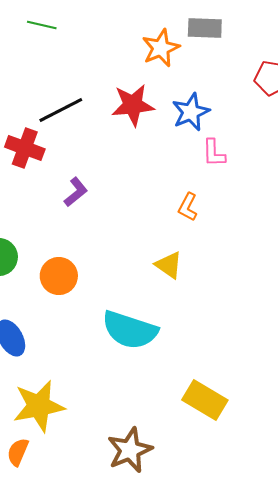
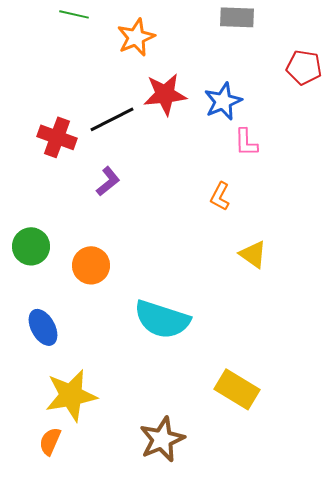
orange star: (161, 48) -> (136, 37), moved
black line: (61, 110) -> (112, 119), moved
yellow triangle: (169, 265) -> (253, 254), moved

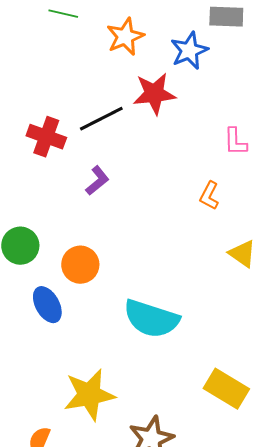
blue star: (223, 101) -> (189, 51), moved
blue ellipse: (43, 327) -> (47, 305), moved
yellow star: (71, 395) -> (89, 395), moved

